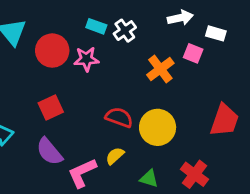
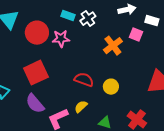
red square: (51, 107) -> (36, 73), size x1.4
yellow circle: (158, 127) -> (111, 87), size x0.6

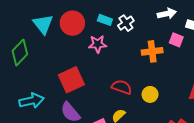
red circle: (37, 33) -> (72, 23), moved
orange cross: (113, 46) -> (152, 51), turned 30

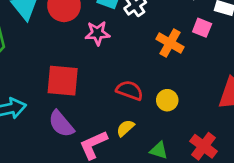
orange cross: (152, 51) -> (170, 43), turned 36
red square: (71, 80) -> (63, 81), turned 30

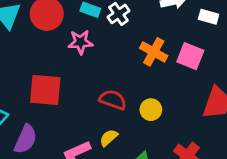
pink square: (202, 28) -> (190, 56), moved, size x1.4
purple semicircle: (61, 124) -> (26, 139), moved, turned -116

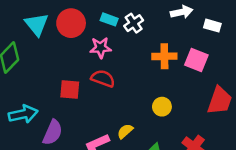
orange cross: (154, 52) -> (164, 56), turned -30
red square: (45, 90) -> (70, 89), size x0.7
red semicircle: (113, 100) -> (103, 78), moved

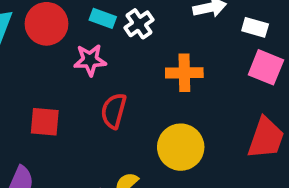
pink square: (196, 60) -> (266, 67), moved
red semicircle: (103, 78) -> (114, 111), moved, turned -95
yellow circle: (162, 107) -> (181, 147), size x1.6

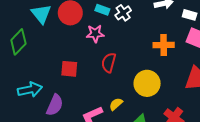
orange cross: (184, 73) -> (164, 45), moved

